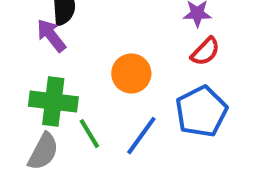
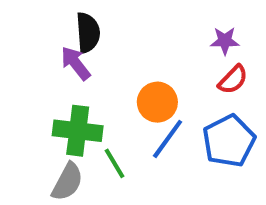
blue line: (141, 136) -> (168, 139), moved

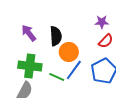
black semicircle: (88, 33) -> (56, 36), moved
green line: (114, 163) -> (57, 77), moved, turned -35

